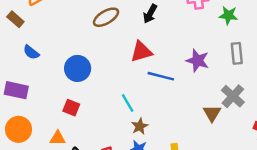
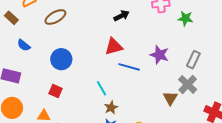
black arrow: (150, 14) -> (121, 16), turned -147
brown ellipse: (106, 17) -> (55, 17), moved
gray rectangle: (237, 53) -> (193, 60), moved, turned 30

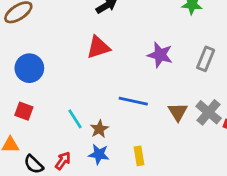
blue line: (129, 67) -> (133, 101), moved
gray cross: (188, 85) -> (209, 112), moved
cyan line: (102, 88) -> (75, 119), moved

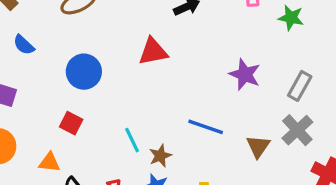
red triangle: (98, 47) -> (153, 51), moved
gray cross: (209, 112) -> (297, 130), moved

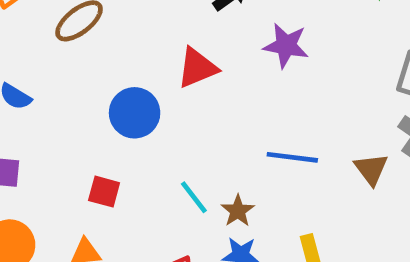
blue circle: (84, 72) -> (135, 113), moved
purple star: (245, 74) -> (286, 45), moved

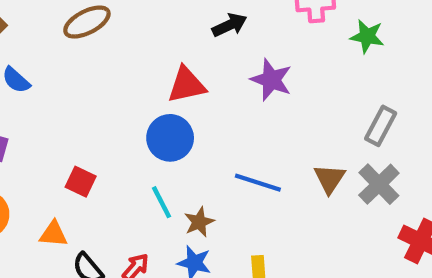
blue circle: (135, 113) -> (170, 138), moved
brown triangle: (371, 169) -> (330, 179), moved

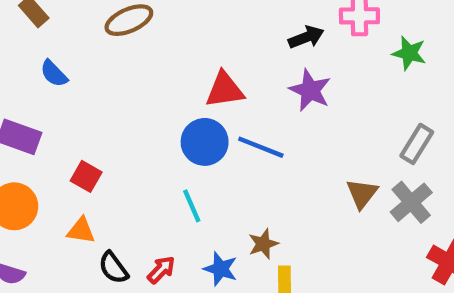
black arrow: (229, 25) -> (306, 37), moved
red square: (81, 182) -> (86, 176), moved
blue line: (258, 183) -> (261, 147), moved
brown star: (199, 222) -> (263, 244), moved

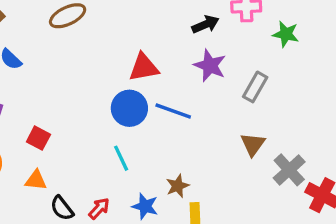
gray rectangle: (417, 144) -> (255, 87), moved
gray cross: (411, 202) -> (289, 170), moved

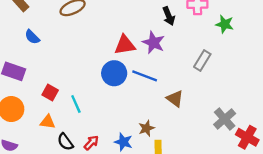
black arrow: (206, 24) -> (169, 16), turned 90
purple star: (210, 65) -> (154, 43), moved
brown triangle: (253, 144) -> (175, 99), moved, turned -30
cyan line: (121, 158) -> (76, 104), moved

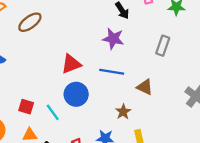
red triangle: (125, 45) -> (71, 64), moved
blue circle: (114, 73) -> (76, 94), moved
brown star: (146, 128) -> (123, 112), moved

